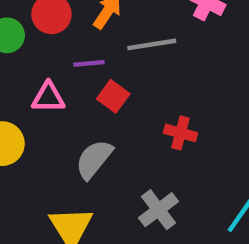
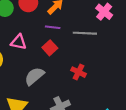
gray line: (152, 44) -> (85, 33), moved
purple line: (89, 63) -> (53, 27), moved

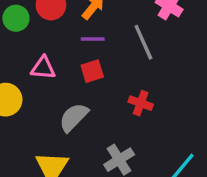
gray line: (85, 33) -> (143, 42), turned 70
red square: (50, 48) -> (92, 71), turned 32

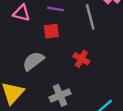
pink triangle: (43, 68) -> (21, 13), moved

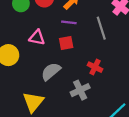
pink triangle: (21, 13) -> (37, 38), moved
gray cross: (60, 95) -> (80, 90), moved

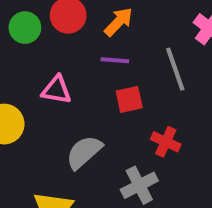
red square: (66, 43) -> (129, 99), moved

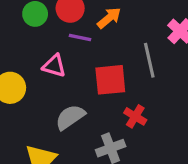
purple line: (115, 60) -> (80, 38), moved
red square: (129, 99) -> (110, 80), size x1.5

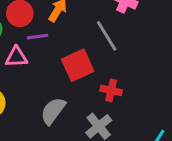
pink triangle: (54, 66) -> (16, 57), moved

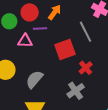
red cross: (111, 90) -> (86, 68), turned 32
gray semicircle: (53, 111) -> (34, 79), moved

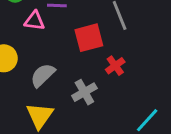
gray cross: (76, 91) -> (84, 92), moved

